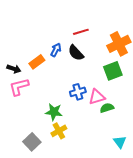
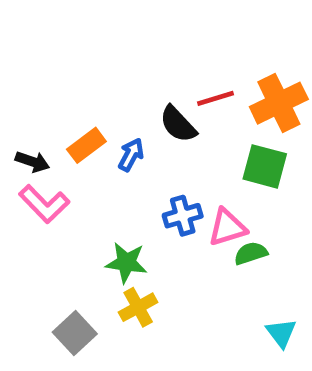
red line: (81, 32) -> (216, 98), moved
blue arrow: (56, 50) -> (131, 155), moved
green square: (113, 71) -> (265, 166), turned 36
pink L-shape: (19, 87) -> (44, 204), turned -120

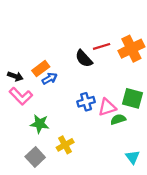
blue arrow: (131, 155) -> (50, 78), moved, turned 32
green square: (265, 166) -> (133, 98), moved
green star: (126, 263) -> (40, 124), moved

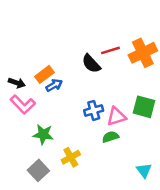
green semicircle: (118, 119) -> (110, 137), moved

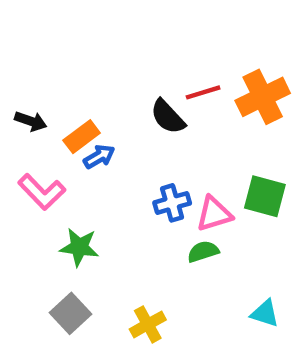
black arrow: (17, 83) -> (31, 121), moved
yellow cross: (71, 157) -> (148, 324), moved
cyan triangle: (144, 170) -> (265, 313), turned -35

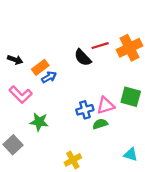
blue cross: (172, 203) -> (85, 110), moved
gray square: (70, 313) -> (13, 145), moved

